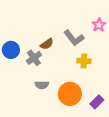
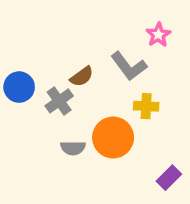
pink star: (99, 25) -> (158, 35), moved
orange circle: (70, 94) -> (113, 138), moved

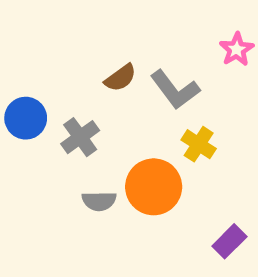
pink star: (158, 35) -> (237, 49), moved
brown semicircle: (82, 77) -> (120, 78), moved
yellow cross: (146, 106) -> (199, 144), turned 30

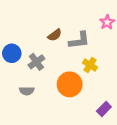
gray L-shape: (175, 90) -> (79, 40), turned -60
gray semicircle: (99, 201) -> (27, 91), moved

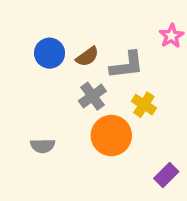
blue circle: (12, 53) -> (50, 53), moved
gray cross: (36, 62) -> (92, 96), moved

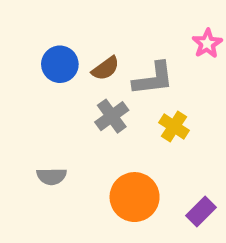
orange circle: (111, 136) -> (135, 197), moved

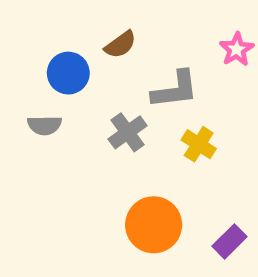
brown semicircle: (106, 68) -> (120, 45), moved
gray semicircle: (52, 176) -> (45, 125), moved

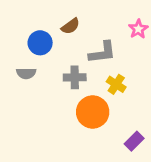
gray cross: (128, 132) -> (75, 77), turned 35
orange circle: (154, 225) -> (93, 112), moved

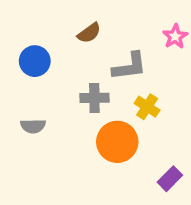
blue circle: (40, 43) -> (35, 61), moved
gray semicircle: (26, 73) -> (33, 126), moved

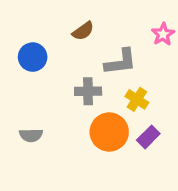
gray semicircle: (33, 126) -> (31, 135), moved
purple rectangle: (170, 179) -> (148, 137), moved

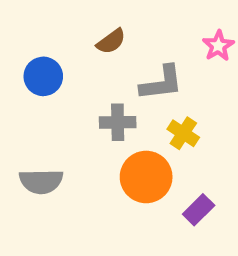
gray semicircle: (31, 135) -> (41, 181), size x1.4
purple rectangle: (148, 137) -> (199, 210), moved

